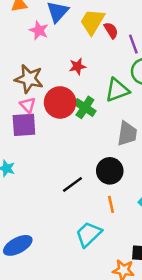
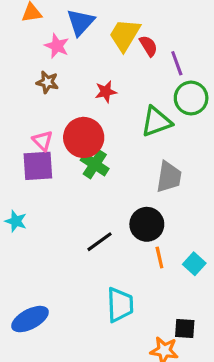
brown star: (29, 79) -> (47, 82), moved, size x0.6
green cross: (85, 107) -> (95, 164), moved
orange line: (111, 204) -> (159, 257), moved
cyan trapezoid: (89, 234) -> (120, 305), turned 132

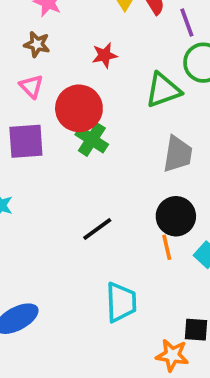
pink triangle: (43, 141) -> (31, 86), moved
black circle: (147, 224) -> (176, 216), moved

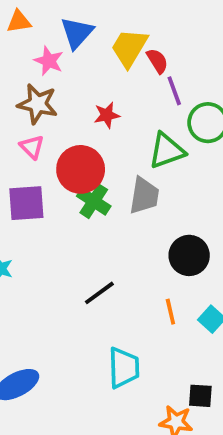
purple line: (187, 22) -> (174, 91), moved
brown star: (37, 44) -> (38, 104), size x1.5
gray trapezoid: (178, 154) -> (144, 196), moved
black circle: (176, 216) -> (189, 255), moved

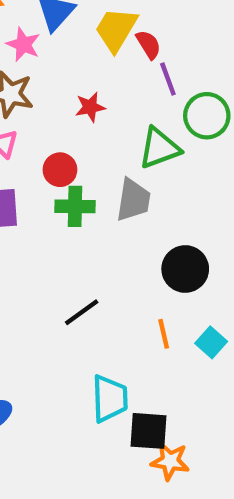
red circle: (81, 169) -> (60, 170), size x0.6
green cross: (94, 201) -> (75, 206), turned -32
black square: (200, 396) -> (148, 431), moved, size x1.4

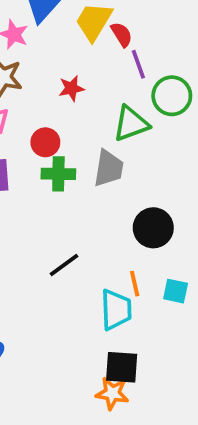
cyan square: (211, 342) -> (176, 291), turned -30
cyan trapezoid: (110, 399) -> (116, 310), moved
orange star: (170, 461) -> (112, 393), moved

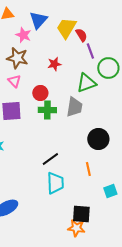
cyan square: (176, 291) -> (110, 191), moved, turned -32
cyan trapezoid: (116, 310) -> (55, 183), moved

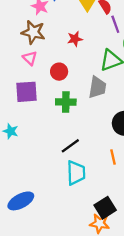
green cross: (47, 110) -> (66, 102), moved
black square: (81, 214) -> (105, 208), turned -36

